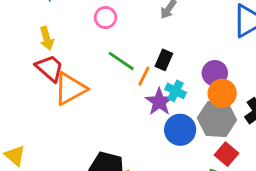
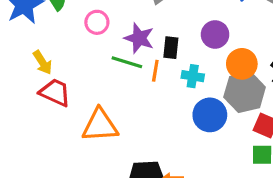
purple circle: (215, 73) -> (215, 34), moved
orange triangle: (70, 89) -> (100, 125), moved, turned 42
purple star: (159, 102) -> (139, 38), moved

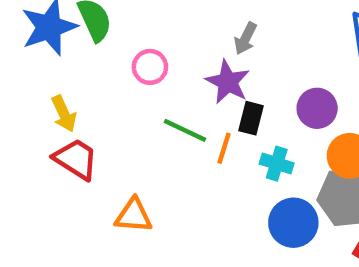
purple star: (139, 38) -> (228, 82), moved
orange triangle: (100, 125) -> (134, 215), size x0.7

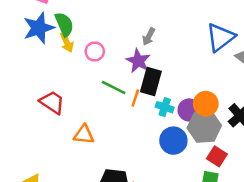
purple circle: (317, 108) -> (189, 110), moved
yellow arrow: (64, 114) -> (67, 42), moved
black rectangle: (251, 118) -> (151, 81), size x1.5

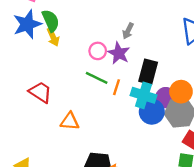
pink circle: (95, 52) -> (98, 51), moved
black rectangle: (151, 81) -> (148, 72), moved
cyan cross: (165, 107) -> (144, 95), size x1.5
blue circle: (173, 141) -> (152, 112), moved

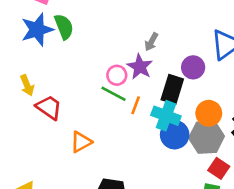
yellow arrow: (53, 37) -> (27, 85), moved
pink circle: (98, 51) -> (117, 75), moved
purple circle: (166, 98) -> (193, 67), moved
orange triangle: (70, 121) -> (81, 142), turned -36

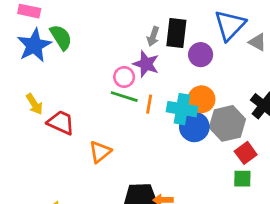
black rectangle: (172, 89) -> (176, 33), moved
orange circle: (209, 113) -> (201, 99), moved
red square: (219, 168) -> (246, 153), turned 30

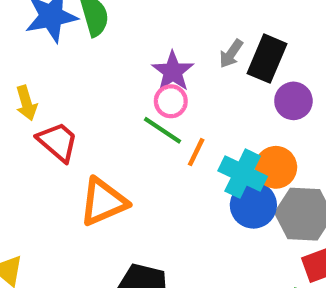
purple star: (146, 64) -> (173, 71), moved
orange triangle: (100, 152) -> (103, 202), size x1.4

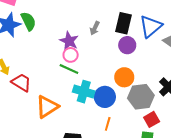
black rectangle: (267, 59) -> (124, 23), moved
orange line: (196, 152) -> (108, 124), moved
cyan cross: (243, 174) -> (84, 92), moved
blue circle: (253, 205) -> (105, 97), moved

